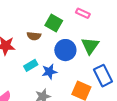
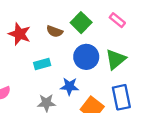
blue star: (49, 72) -> (69, 86), moved

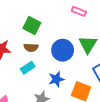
green square: (81, 23) -> (32, 26), moved
brown semicircle: (55, 31) -> (31, 48), moved

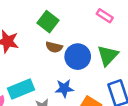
brown semicircle: (31, 48) -> (54, 47), moved
cyan rectangle: (28, 68) -> (21, 89), moved, size x1.5

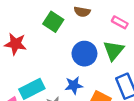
pink rectangle: (105, 16) -> (120, 22), moved
brown semicircle: (54, 47) -> (82, 12), moved

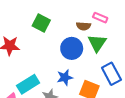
brown semicircle: (82, 12) -> (83, 26), moved

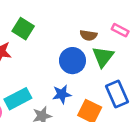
pink rectangle: (100, 18) -> (120, 30), moved
green square: (41, 23) -> (23, 29), moved

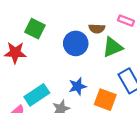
green triangle: (103, 57) -> (113, 47), turned 35
blue circle: (72, 61) -> (76, 43), moved

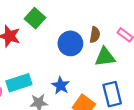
brown semicircle: (97, 29) -> (95, 35), turned -98
blue star: (78, 86) -> (61, 85), turned 30

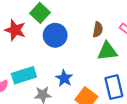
blue circle: (70, 43) -> (55, 35), moved

